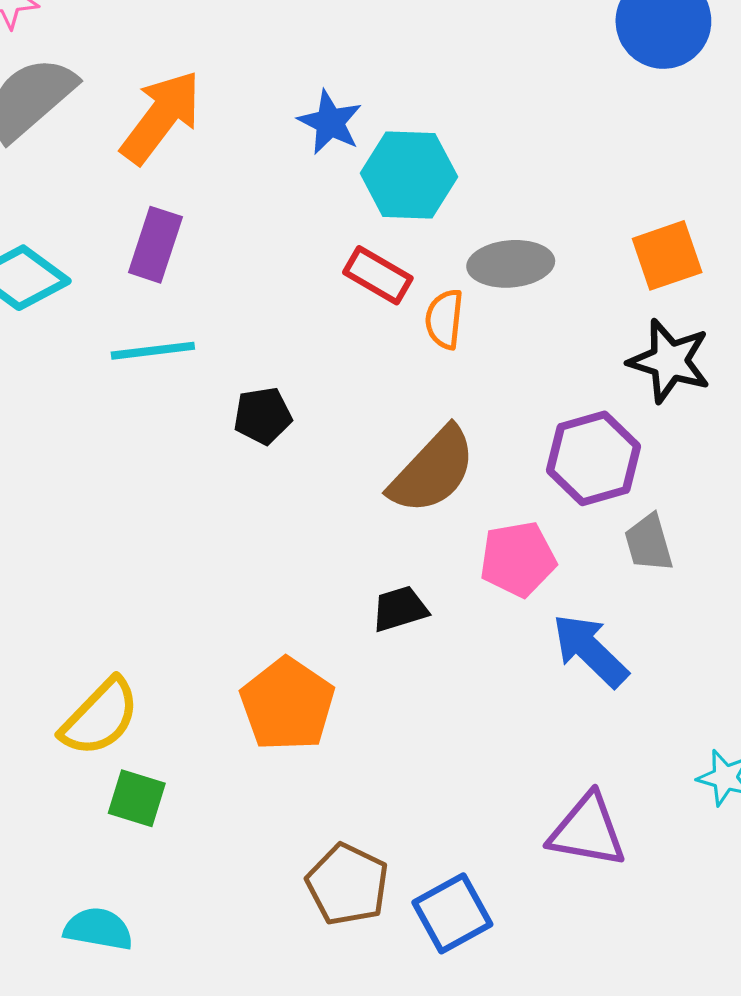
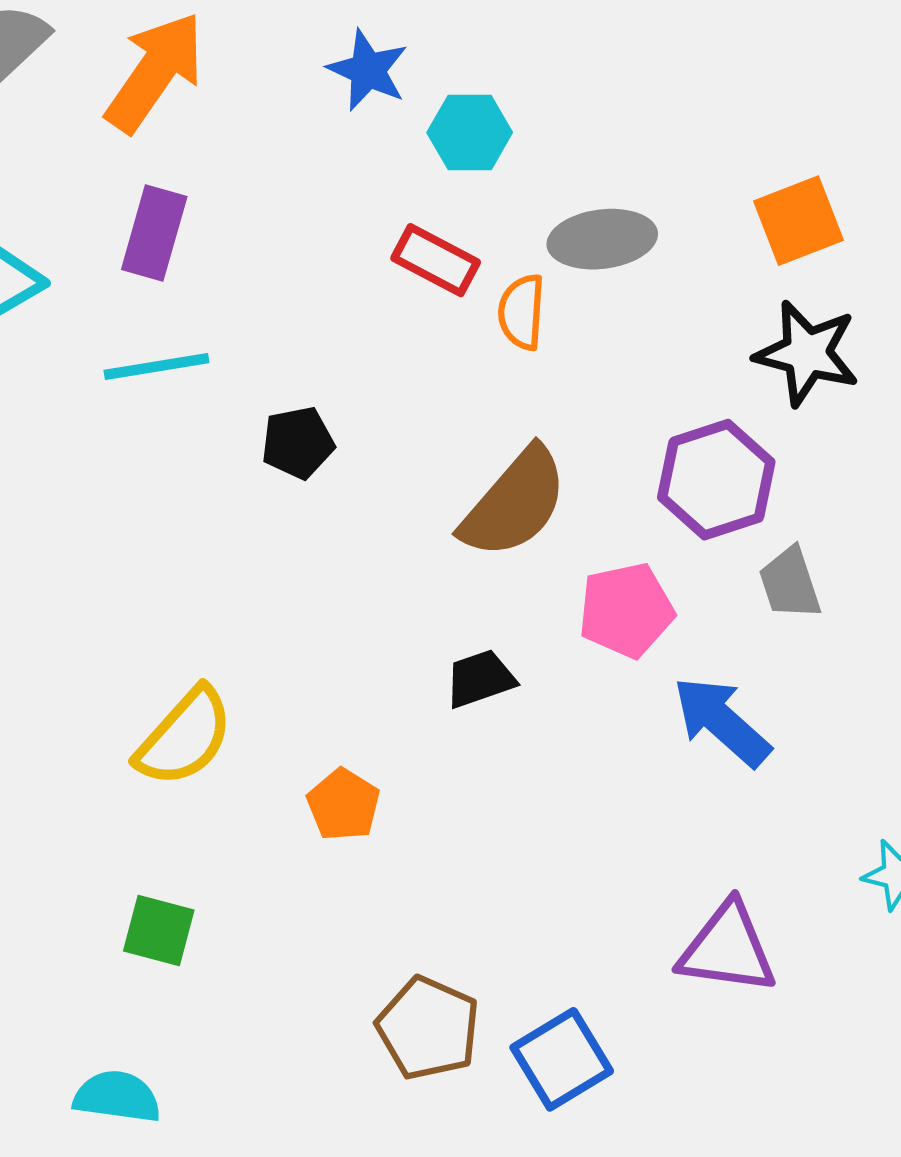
cyan hexagon: (409, 175) -> (470, 133), size x0.7
orange pentagon: (287, 704) -> (344, 805), size x0.6
yellow semicircle: (100, 717) -> (184, 737), moved

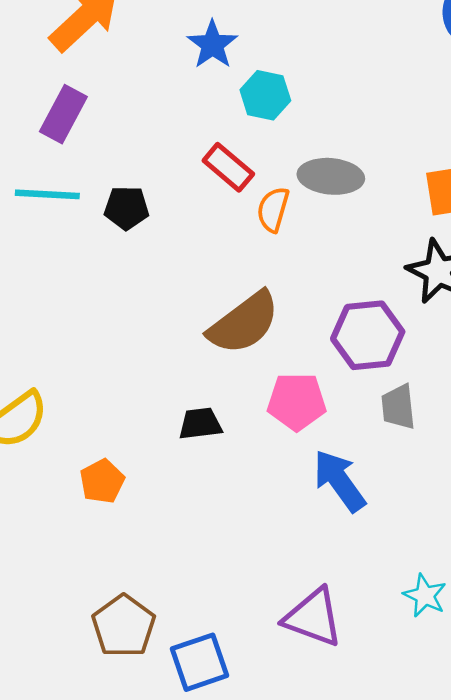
black pentagon: (298, 443) -> (126, 208), moved

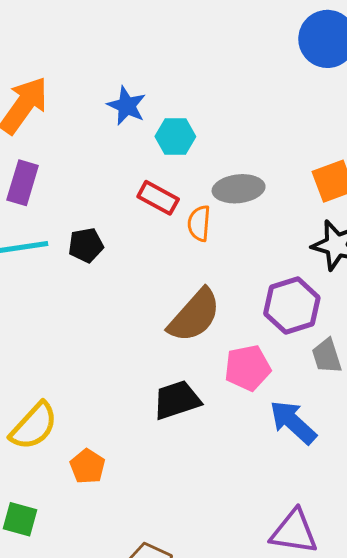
black trapezoid: (200, 424) -> (177, 400), size x1.4
orange pentagon: (102, 481) -> (88, 466), moved

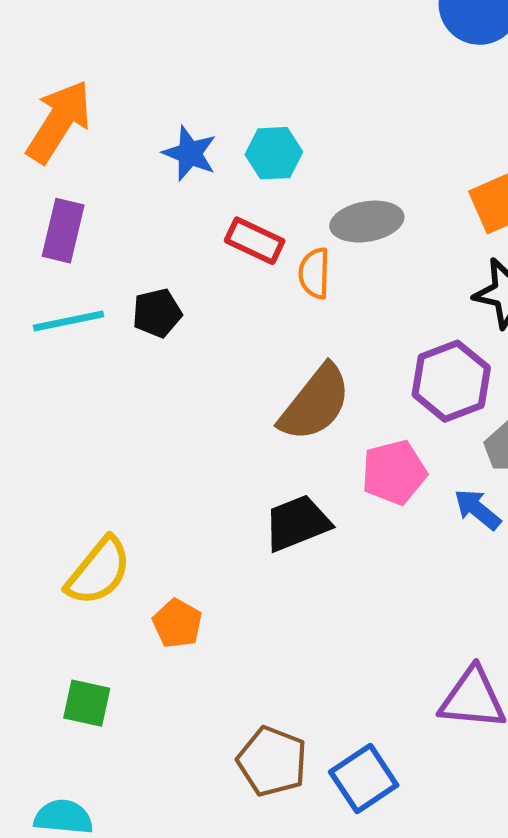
blue star: (127, 106) -> (190, 153), moved
blue arrow: (293, 422) -> (477, 509), moved, size x0.7

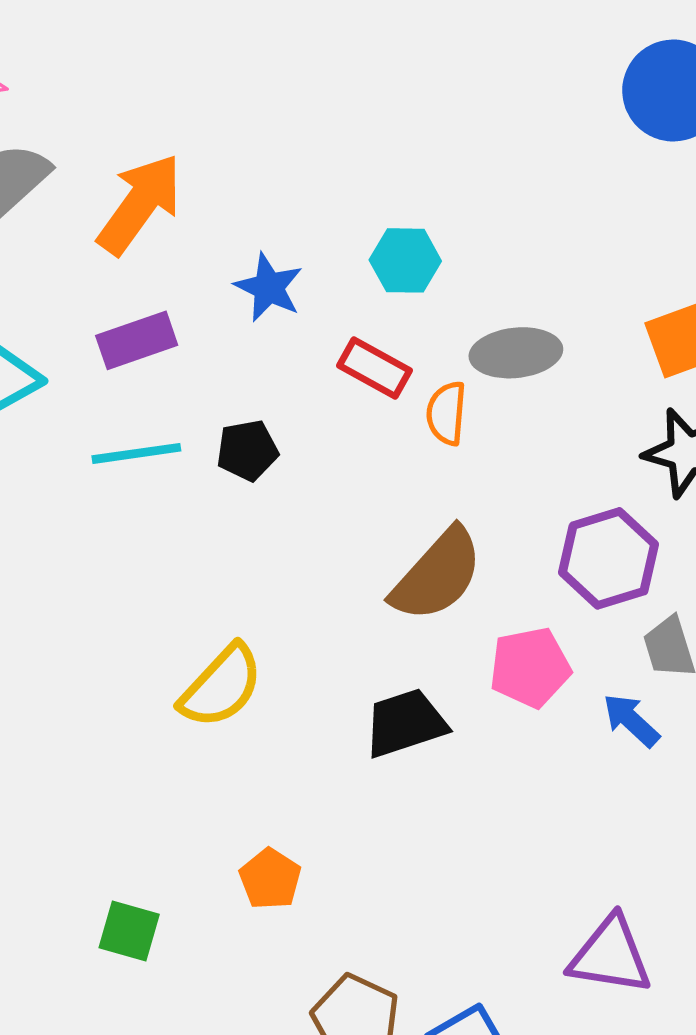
blue star: (190, 153) -> (269, 287), moved
purple rectangle: (63, 231) -> (137, 340), turned 54
yellow semicircle: (99, 571) -> (221, 686), moved
orange pentagon: (177, 623) -> (270, 879), moved

